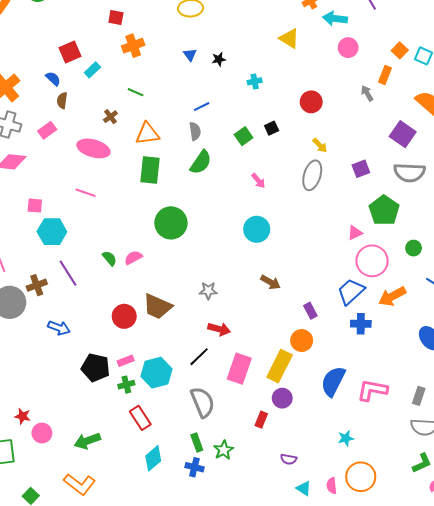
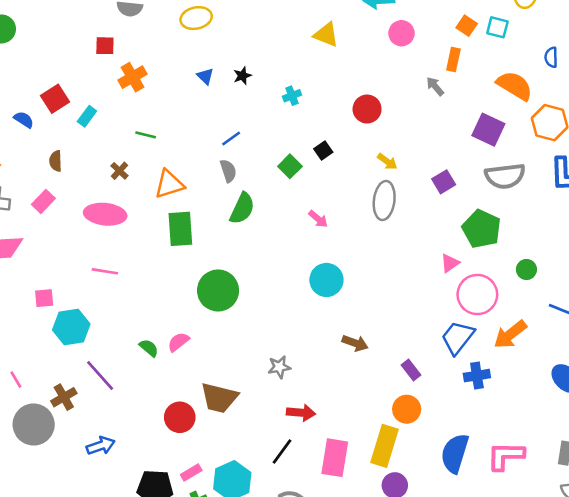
blue semicircle: (53, 79) -> (24, 120), moved
blue arrow: (59, 328) -> (101, 446), turned -30

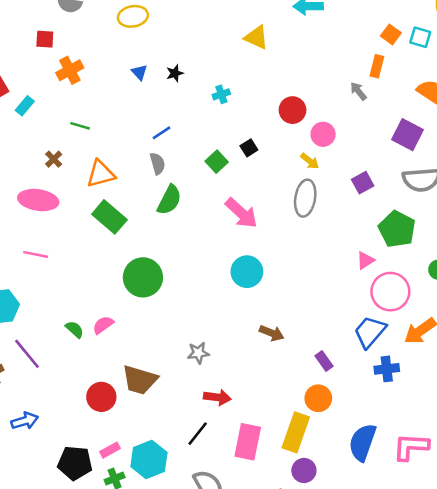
pink circle: (401, 33) -> (323, 134), moved
pink arrow: (318, 219) -> (241, 213), size x1.8
green rectangle: (180, 229) -> (109, 217), turned -48

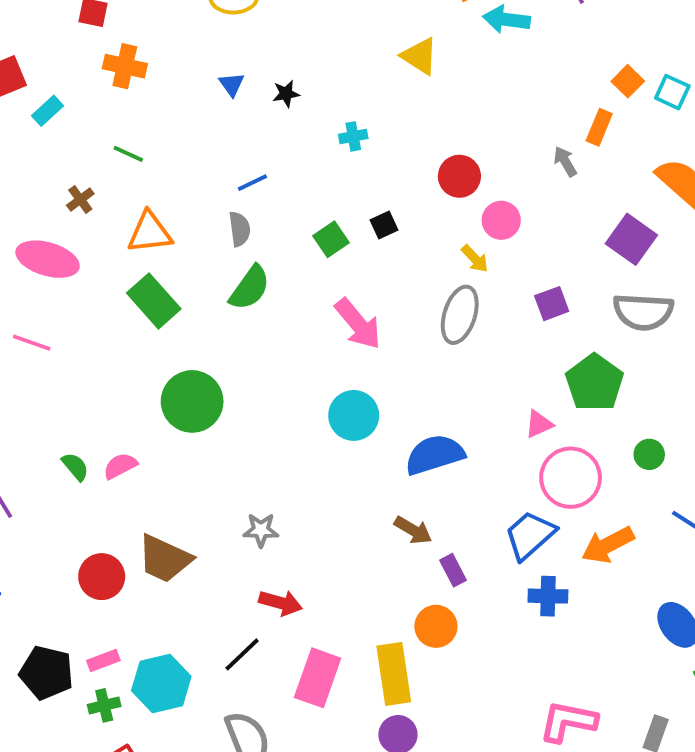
orange cross: (70, 70) -> (125, 66), turned 32
brown arrow: (272, 333) -> (413, 530), moved
yellow rectangle: (296, 432) -> (394, 674), turned -36
blue semicircle: (362, 442) -> (435, 455), moved, turned 45

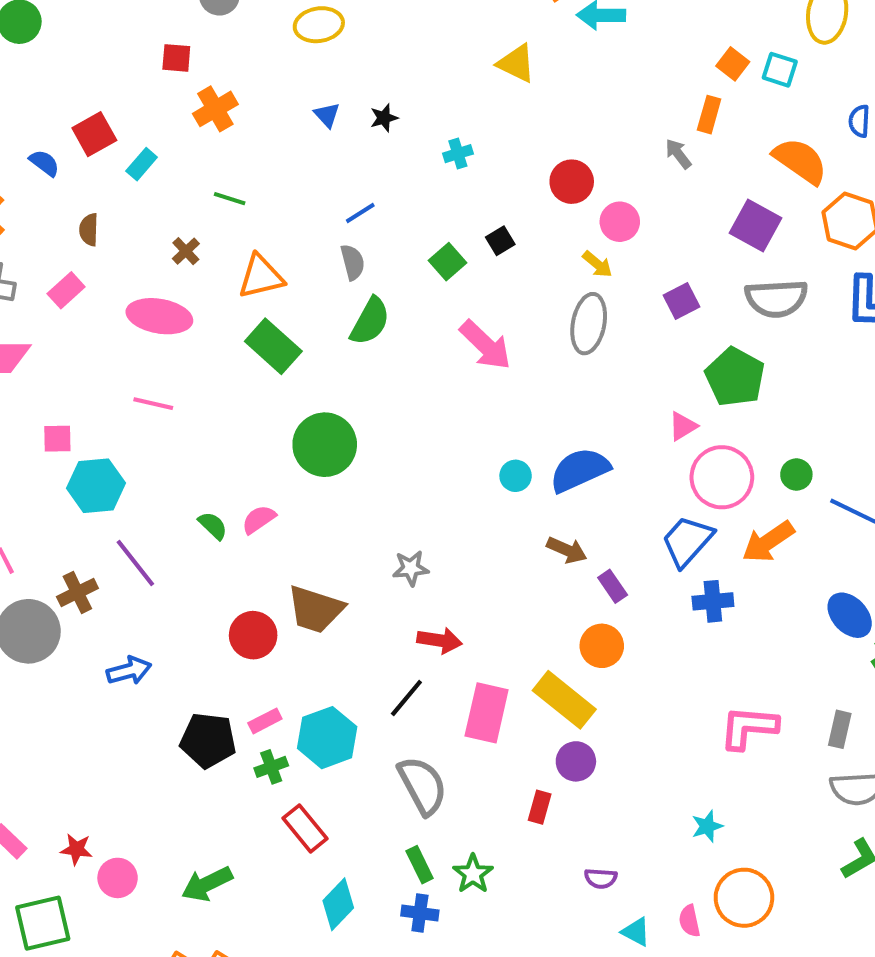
orange cross: (125, 66) -> (215, 109), turned -36
cyan circle: (354, 415) -> (516, 476), moved, size x0.6
green circle: (649, 454) -> (796, 475), moved
yellow rectangle: (394, 674) -> (564, 700), turned -36

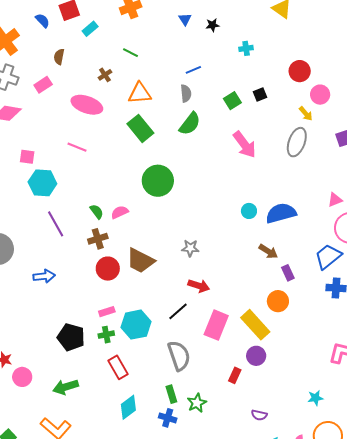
brown cross: (77, 592) -> (98, 239), moved
black pentagon: (208, 740) -> (71, 337), moved

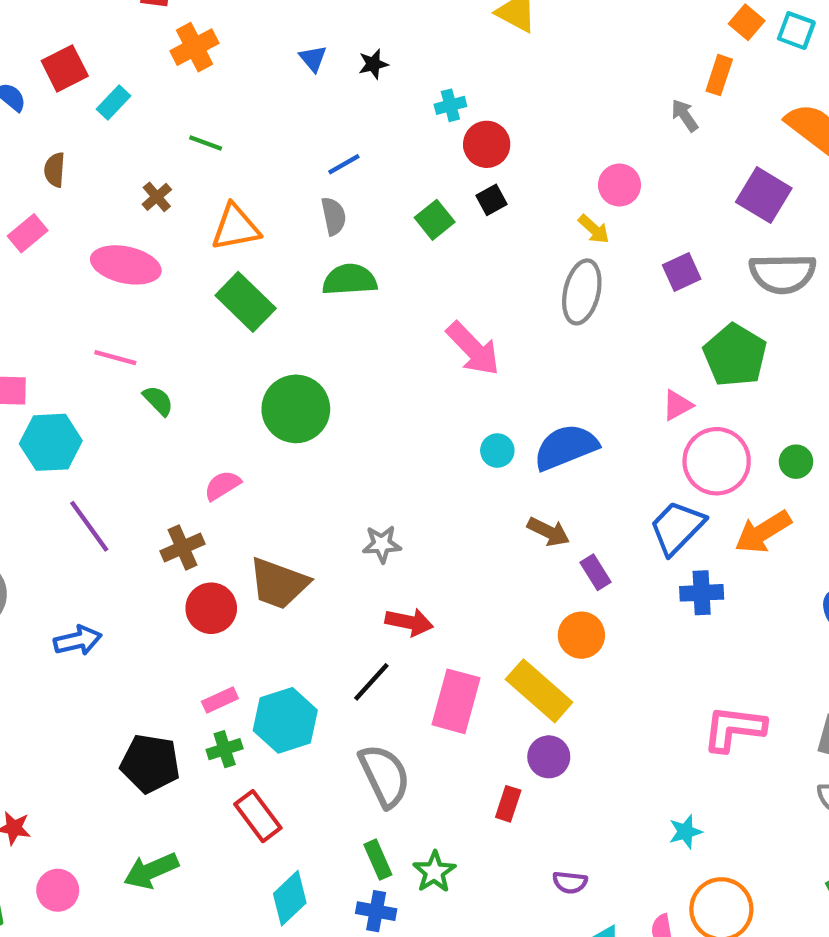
red circle: (300, 71) -> (487, 144), moved
green semicircle: (190, 124) -> (350, 280), turned -125
pink arrow: (245, 145) -> (473, 349), moved
green semicircle: (97, 212) -> (158, 401), moved
pink circle: (22, 377) -> (58, 890), moved

